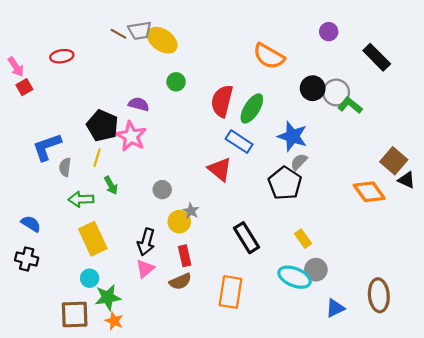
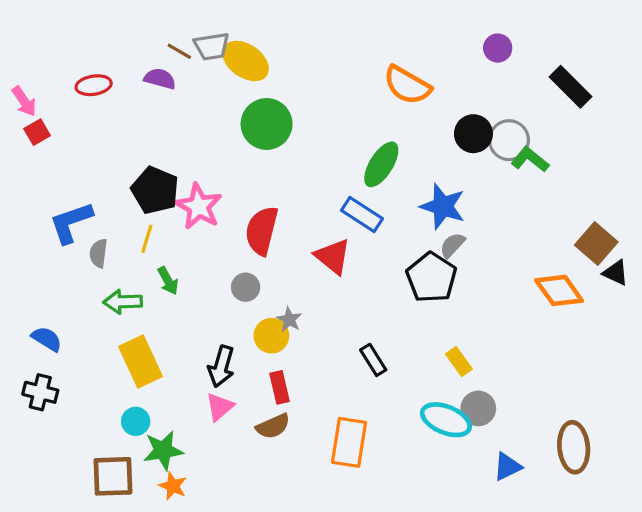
green circle: (176, 82) -> (267, 124), size x1.8
red semicircle: (222, 101) -> (262, 231), moved
purple semicircle: (139, 104) -> (160, 79), moved
black rectangle: (246, 238) -> (373, 360), size x0.7

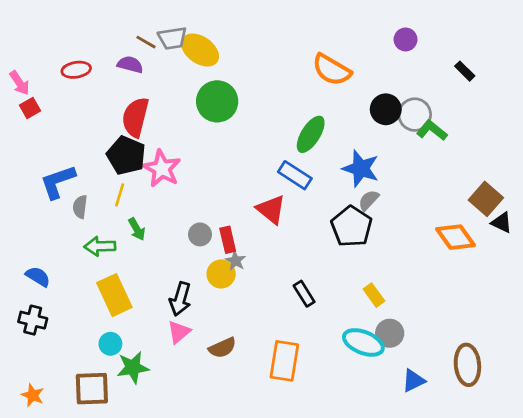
black rectangle: (570, 87) -> (465, 71), size x0.6
red semicircle: (262, 231) -> (135, 117), moved
red rectangle: (279, 387) -> (228, 240), moved
orange star: (173, 486) -> (33, 395), moved

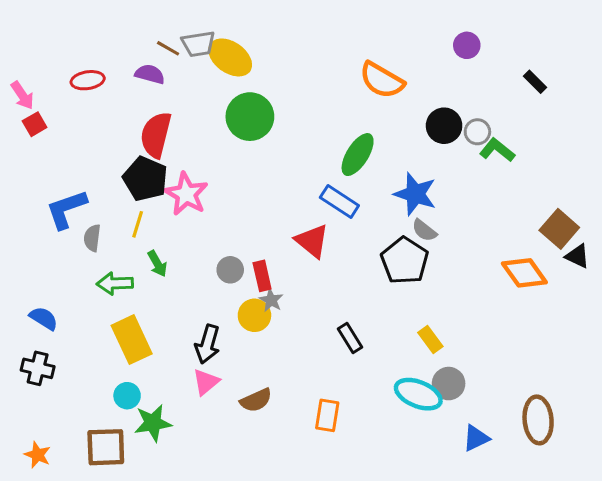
gray circle: (415, 115) -> (477, 132), size x0.7
gray semicircle: (369, 200) -> (424, 230), turned -95
orange rectangle: (284, 361) -> (327, 415), size x0.7

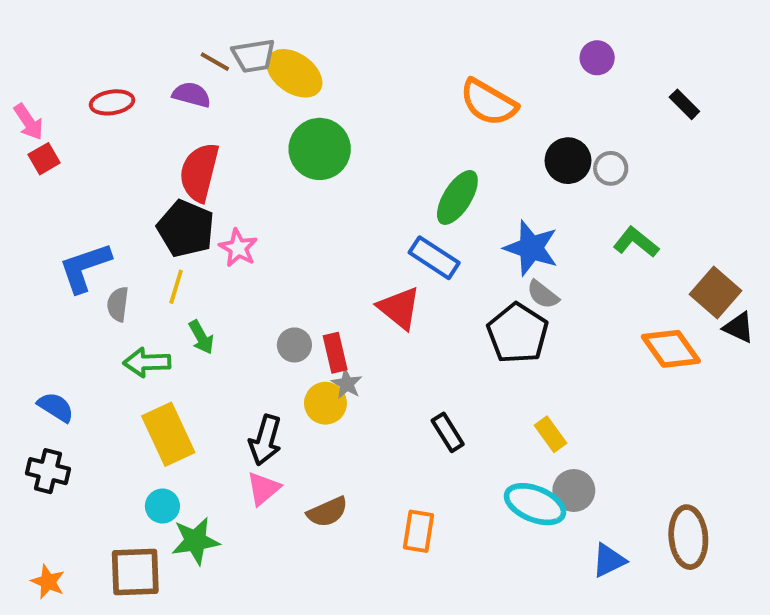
green L-shape: (497, 150) -> (636, 242), moved
pink star: (186, 194) -> (238, 248), size x0.7

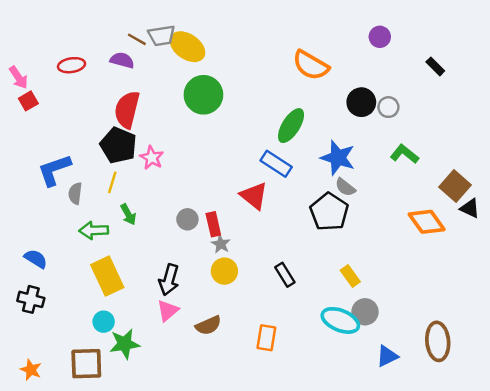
yellow circle: (325, 403) -> (224, 271), moved

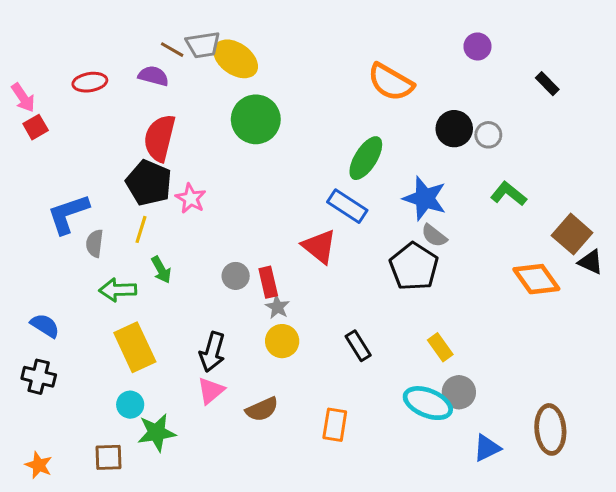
brown square: (86, 364) -> (108, 457), size x0.7

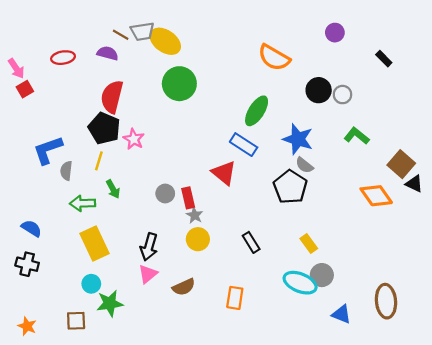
blue triangle: (487, 448) -> (341, 314), turned 48

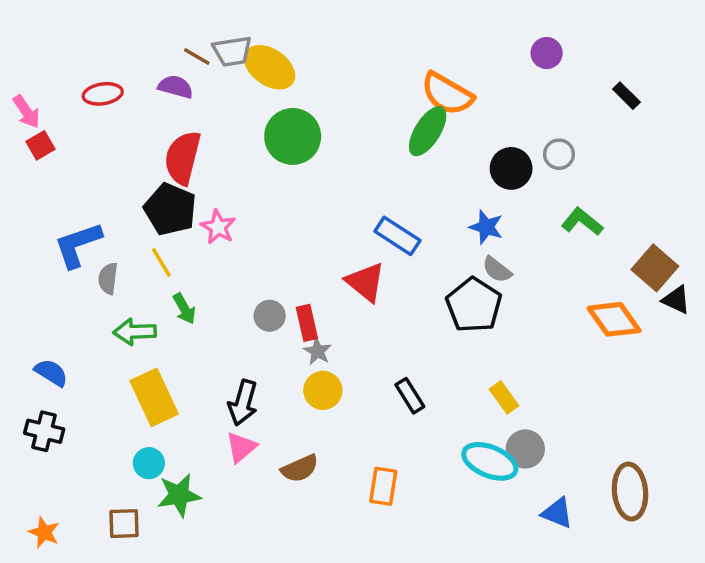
black circle: (319, 90) -> (511, 168), moved
green ellipse: (257, 111) -> (428, 131), moved
blue star: (298, 139) -> (486, 227), size x0.7
yellow line: (99, 161) -> (161, 263), turned -48

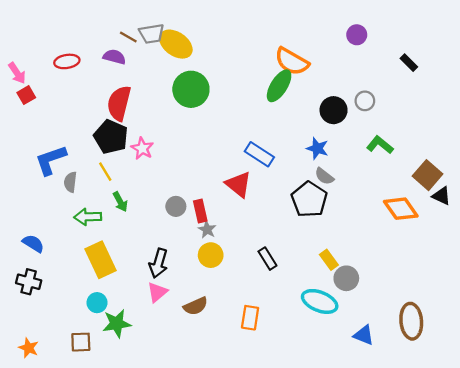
gray circle: (525, 449) -> (346, 278), moved

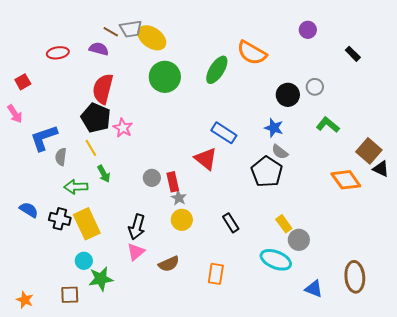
pink arrow: (17, 73) -> (15, 114), moved
green ellipse: (279, 86) -> (217, 70), moved
black cross: (29, 282) -> (60, 219), moved

